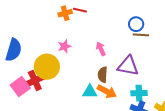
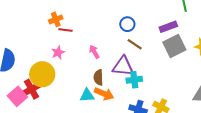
red line: (80, 10) -> (66, 30), moved
brown line: (141, 35) -> (135, 44), moved, turned 35
cyan cross: (139, 93) -> (134, 80), moved

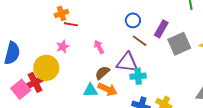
purple rectangle: (168, 27) -> (161, 29), moved, turned -42
brown semicircle: (98, 77) -> (102, 73), turned 49

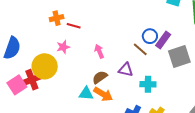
orange cross: (61, 13) -> (57, 18), moved
blue circle: (133, 20) -> (150, 36), moved
purple triangle: (127, 62) -> (126, 70), size x0.7
cyan cross: (138, 76) -> (148, 84), moved

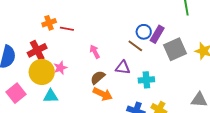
pink star: (63, 47) -> (60, 68), moved
red cross: (32, 80) -> (37, 50), moved
cyan triangle: (86, 94) -> (51, 96), moved

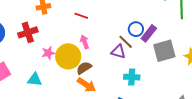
red line: (67, 29) -> (81, 16), moved
purple triangle: (123, 67) -> (118, 52), moved
yellow circle: (42, 72) -> (68, 56), moved

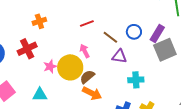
red line: (81, 16) -> (87, 24), moved, turned -32
purple rectangle: (149, 33) -> (157, 33), moved
brown line: (126, 42) -> (110, 37), moved

